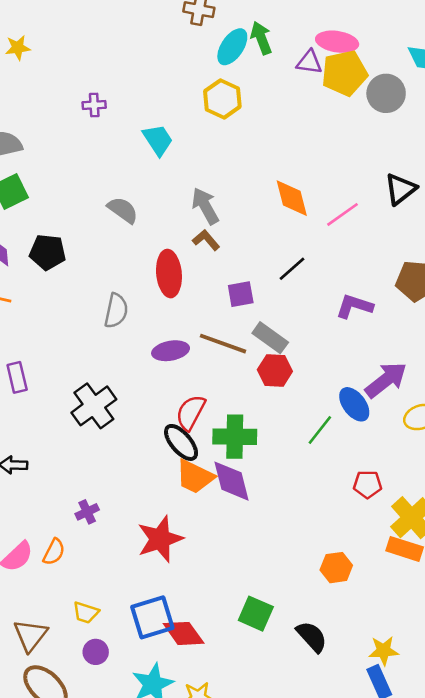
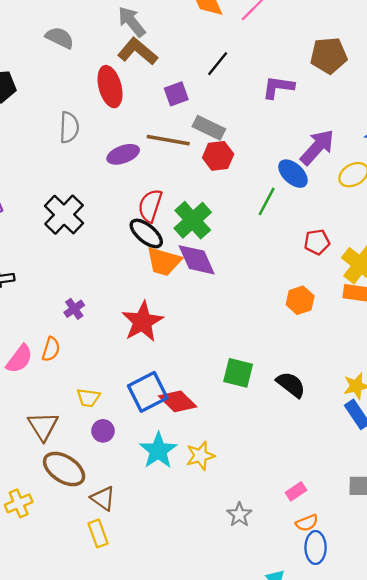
brown L-shape: (206, 240) -> (138, 51), size x1.6
green cross: (235, 437) -> (193, 220), turned -33
orange hexagon: (336, 568) -> (300, 300), moved

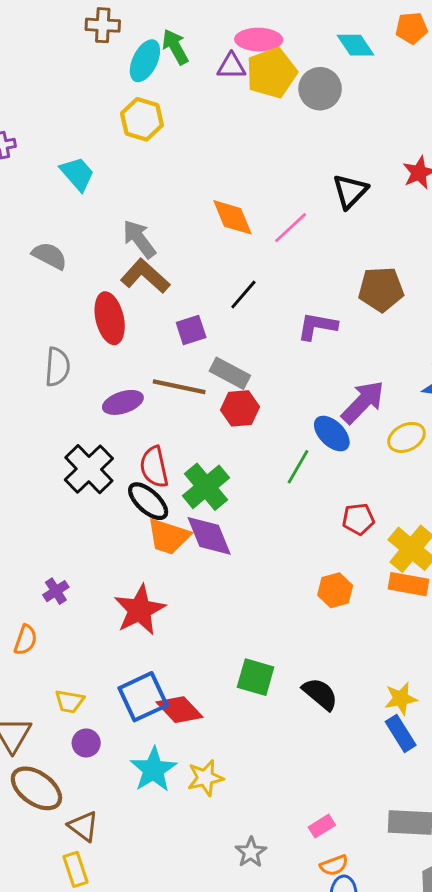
red semicircle: (150, 206) -> (154, 467), turned -32
black cross: (64, 215) -> (89, 469), moved

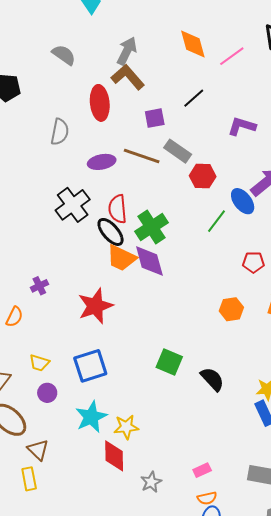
gray arrow: (139, 239) -> (127, 51), turned 56
red hexagon: (240, 408) -> (203, 176), moved
red diamond: (180, 710) -> (114, 456), moved, turned 36

